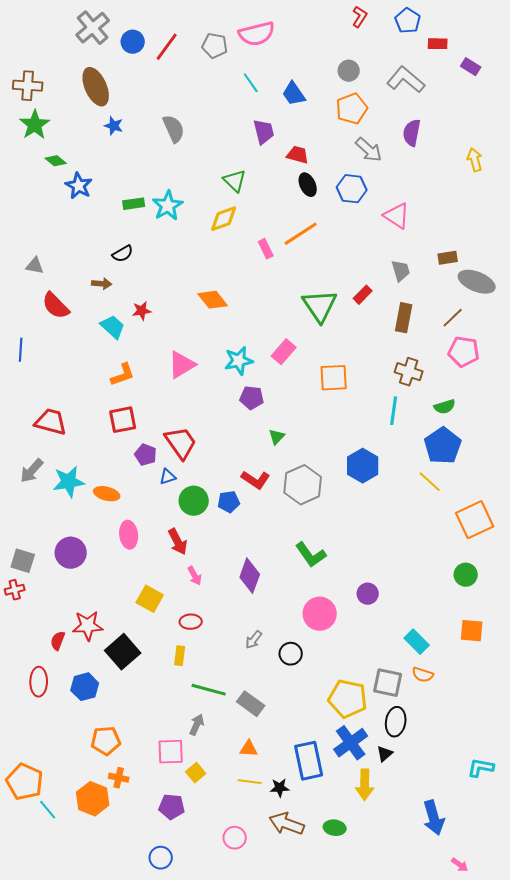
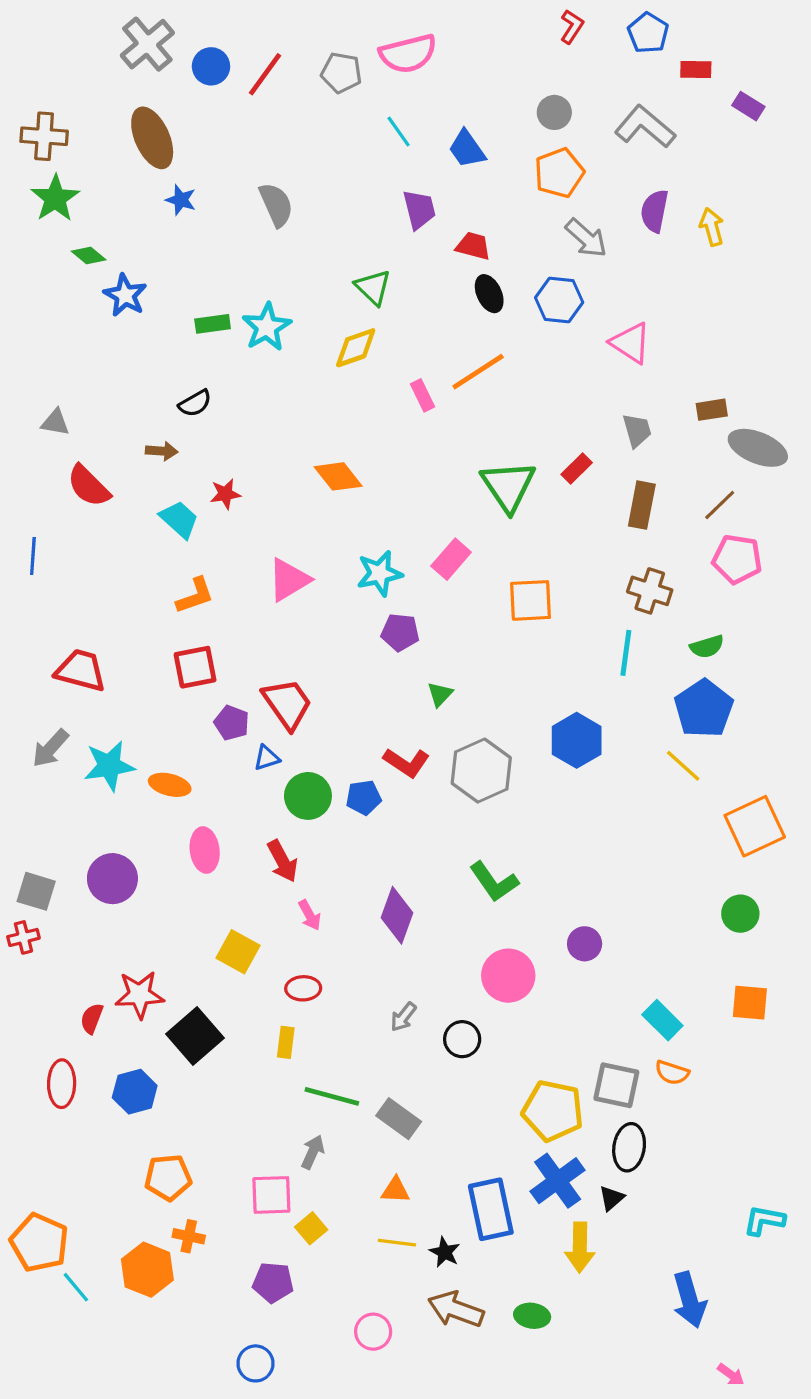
yellow arrow: (475, 160) -> (712, 227), moved
black star: (280, 788) -> (445, 1252), turned 30

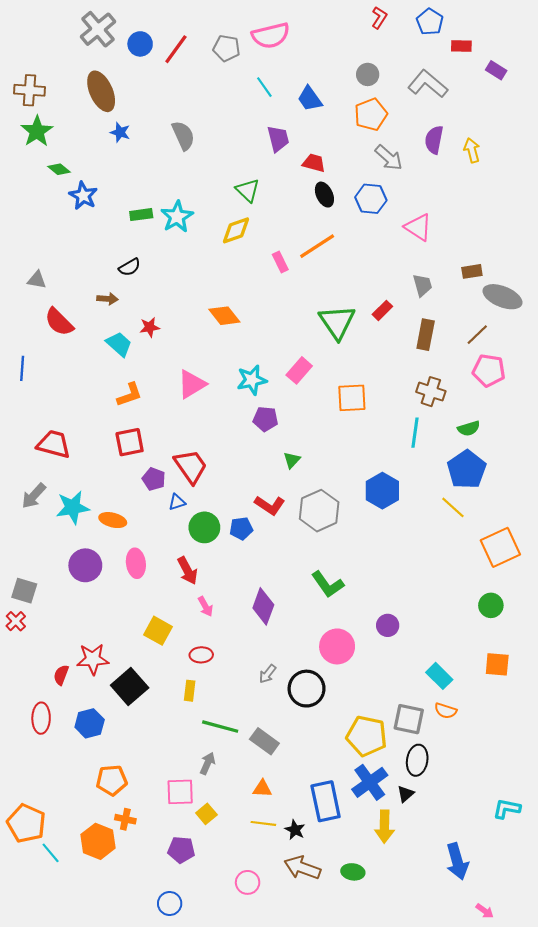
purple circle: (112, 879) -> (85, 565), moved
red cross: (23, 937) -> (16, 621), turned -30
black circle: (462, 1039) -> (307, 689), size x1.5

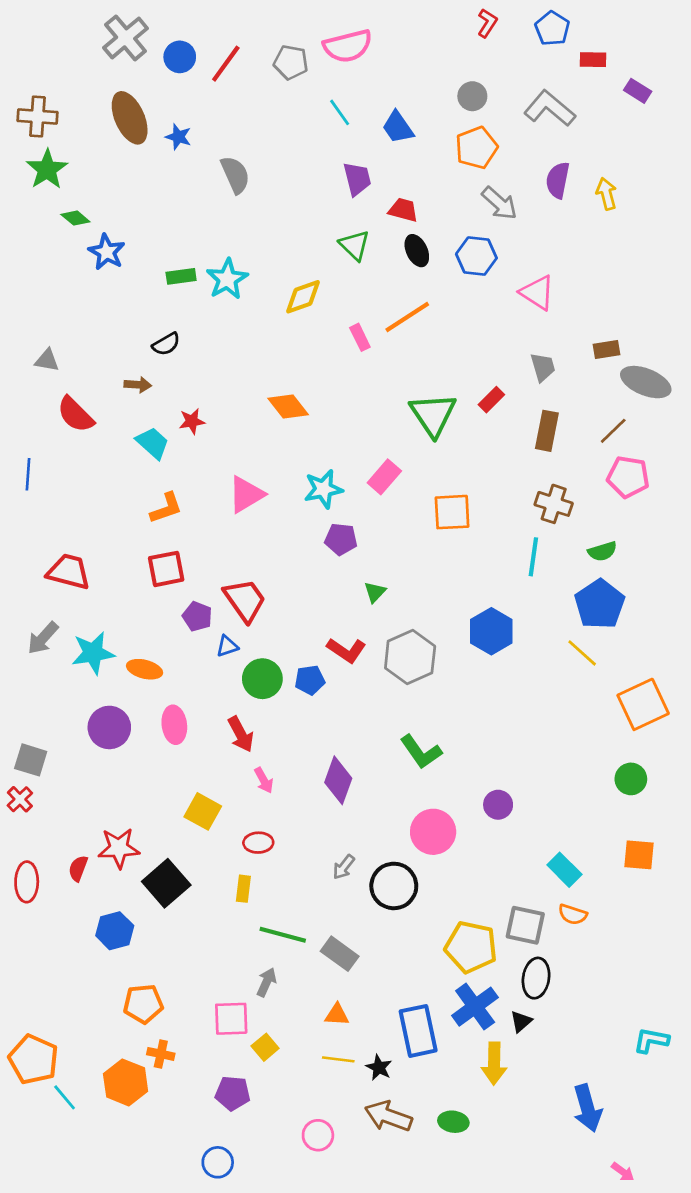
blue star: (120, 132) -> (178, 137), moved
green triangle: (248, 190) -> (354, 245), moved
red ellipse: (41, 718) -> (27, 882), moved

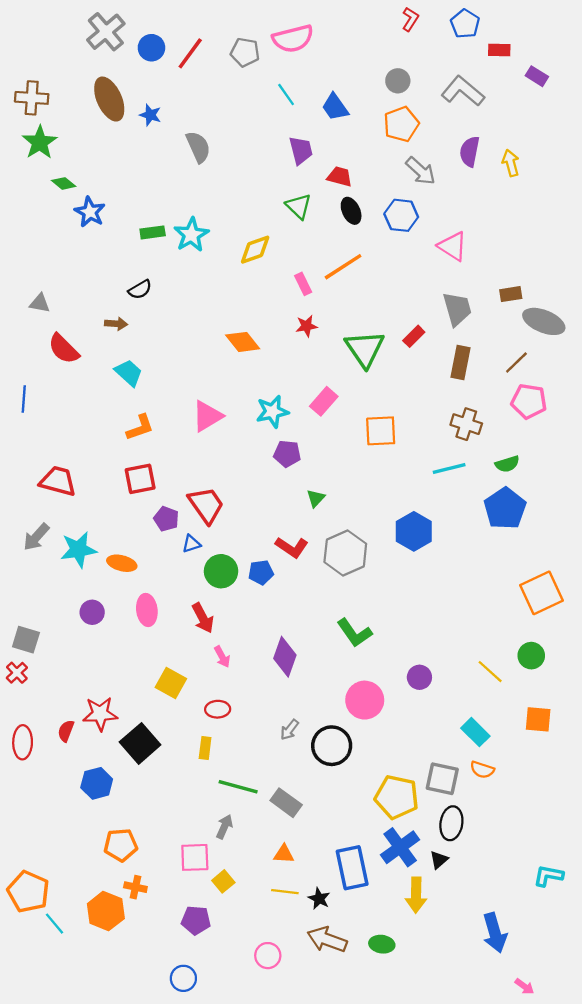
gray trapezoid: (543, 367) -> (457, 309), size x1.4
red star: (192, 421) -> (307, 326), moved
cyan line: (533, 557) -> (449, 469), turned 68
yellow line: (582, 653) -> (490, 672), moved
purple circle: (109, 727) -> (92, 612), size x0.7

